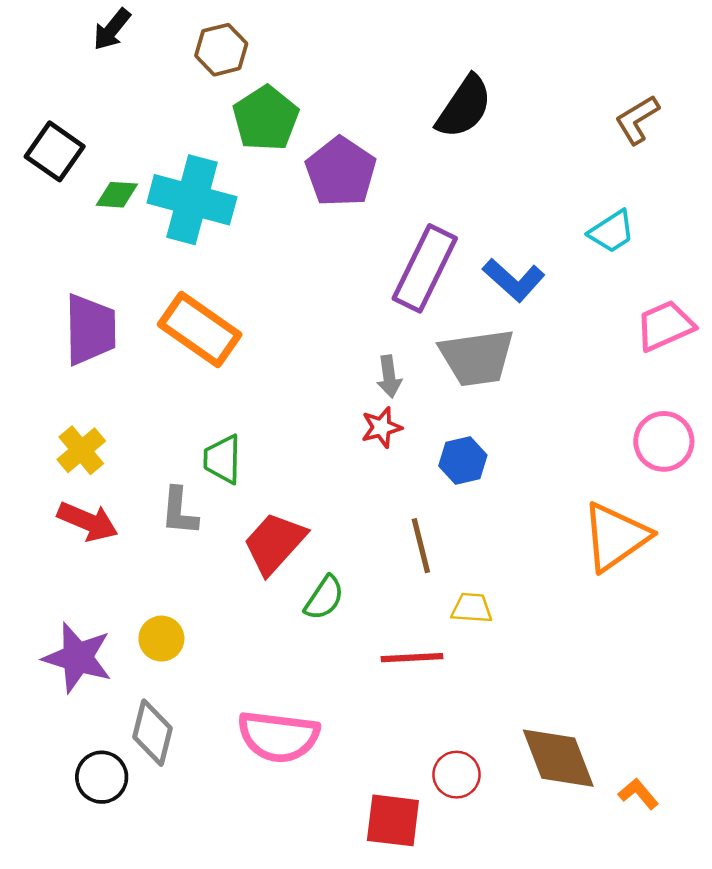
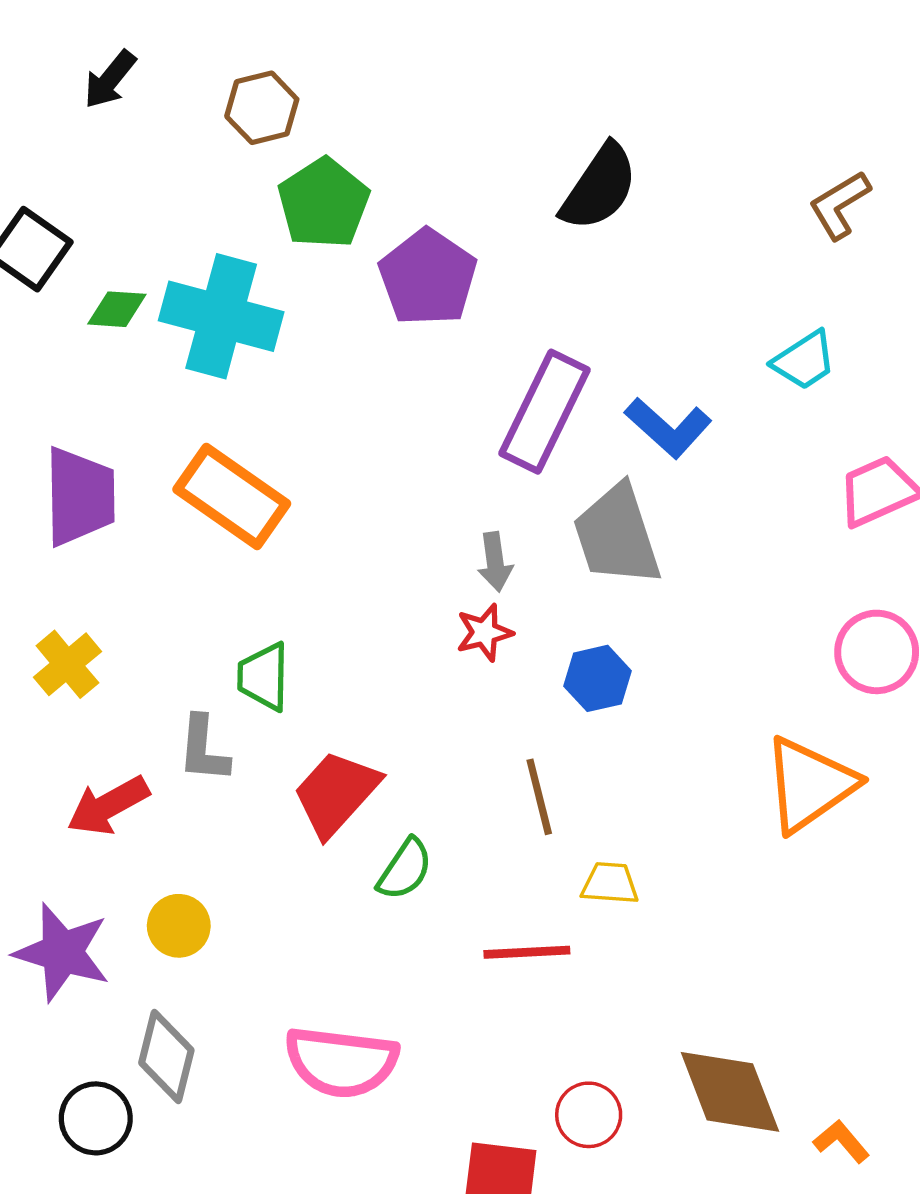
gray trapezoid: (477, 357) -> (617, 535), turned 80
red arrow: (88, 522) -> (108, 806), moved, turned 128

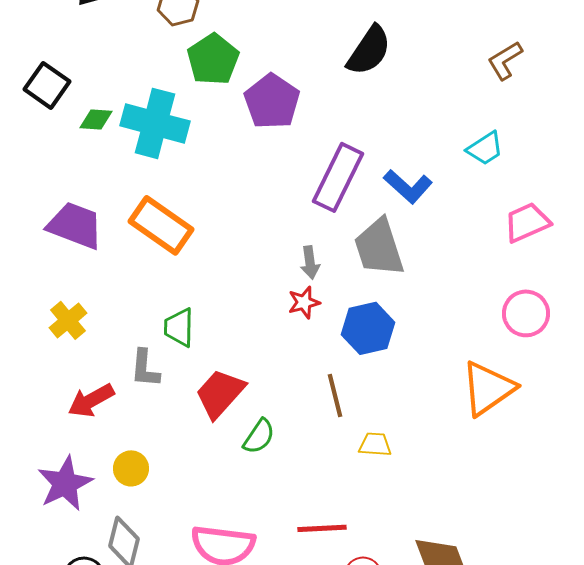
purple trapezoid: (80, 496) -> (75, 225), turned -68
blue hexagon: (597, 678) -> (368, 328), size x1.4
purple star: (62, 952) -> (65, 483), turned 30
red line: (527, 952) -> (322, 528), moved

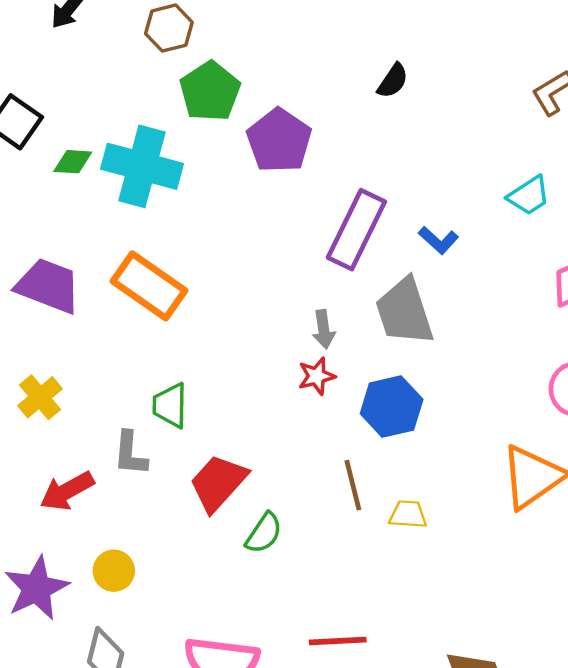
black semicircle: (369, 50) -> (393, 81), size x0.6
blue L-shape: (408, 186) -> (438, 240), size x0.7
yellow trapezoid: (375, 444) -> (408, 514), moved

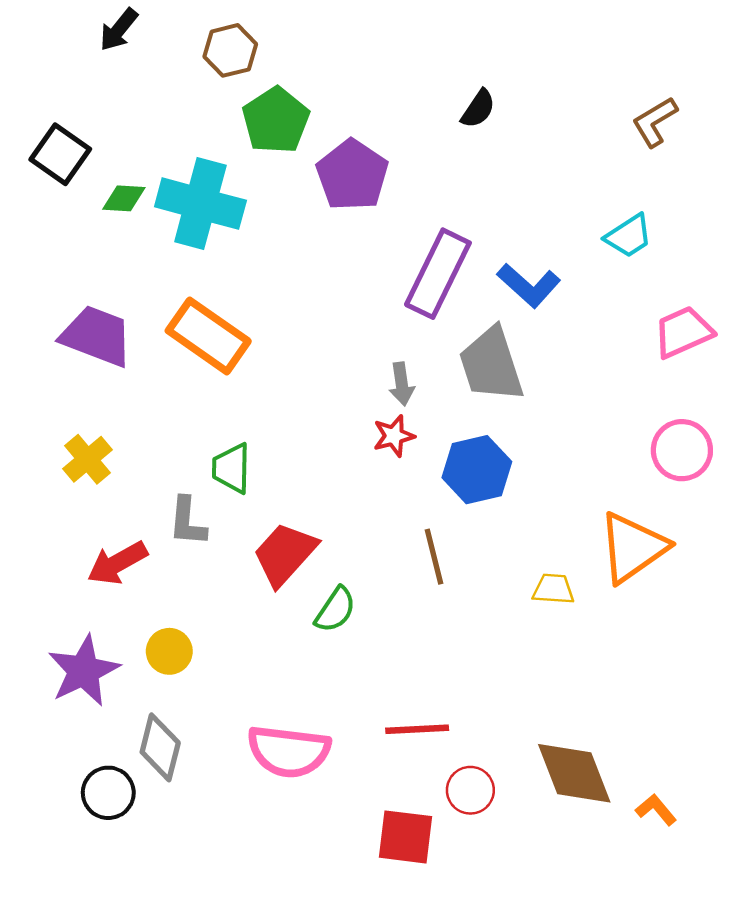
blue L-shape: (438, 240) -> (529, 285), size x1.4
yellow trapezoid: (408, 514) -> (553, 589), moved

